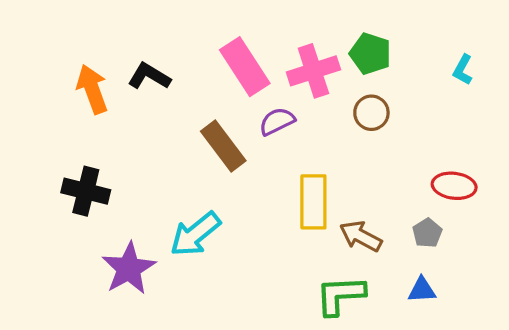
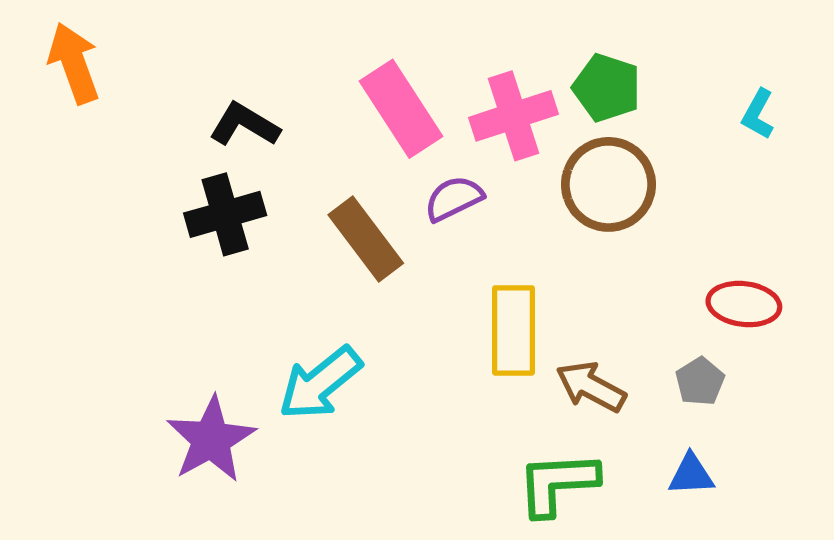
orange arrow: (92, 89) -> (74, 63), moved
brown circle: (371, 113) -> (608, 184), size x1.6
black cross: (86, 191) -> (225, 214), moved, turned -30

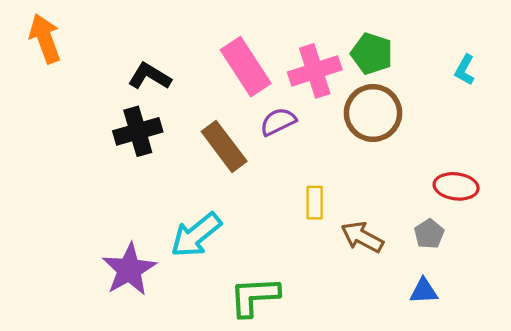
yellow rectangle: (514, 330) -> (315, 203), size x0.6
green L-shape: (557, 483) -> (254, 296), moved

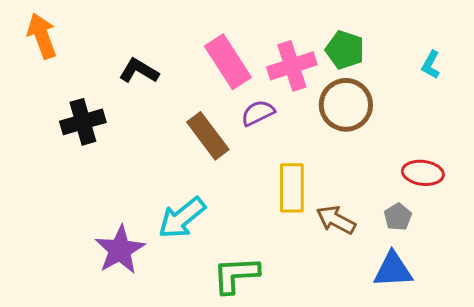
black cross: (138, 131) -> (83, 122), moved
yellow rectangle: (315, 203) -> (292, 188), size x1.6
blue triangle: (424, 291) -> (393, 270), size x1.5

